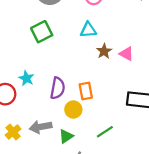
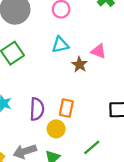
pink triangle: (127, 54) -> (99, 51), moved
orange rectangle: (86, 91) -> (66, 108), turned 30

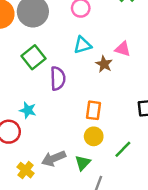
purple semicircle: (37, 109) -> (58, 78), moved
yellow circle: (56, 129) -> (94, 136), moved

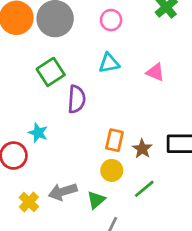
brown star: (104, 64) -> (142, 149), moved

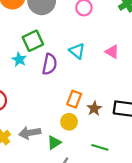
cyan triangle: (109, 63) -> (77, 51), moved, turned 42
cyan star: (38, 133) -> (19, 59), moved
green line: (144, 189) -> (100, 147), moved, turned 49

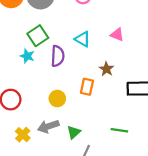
brown star: (94, 108) -> (106, 69), moved
yellow circle: (69, 122) -> (57, 99), moved

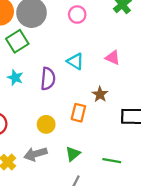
green square: (38, 36) -> (17, 41), moved
green triangle: (74, 132) -> (73, 154), moved

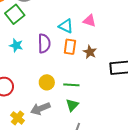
pink triangle: (113, 58) -> (89, 21), moved
orange rectangle: (78, 113) -> (70, 47), moved
green line: (112, 161) -> (71, 85), moved

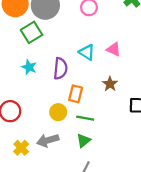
orange rectangle: (70, 47) -> (76, 94), moved

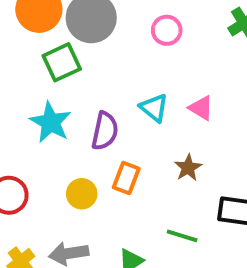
cyan star: (29, 67) -> (51, 122), size x1.5
yellow circle: (58, 112) -> (82, 194), moved
green line: (85, 118) -> (182, 236), moved

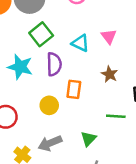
green square: (62, 62) -> (41, 34), moved
pink triangle: (201, 108) -> (109, 36), turned 35

